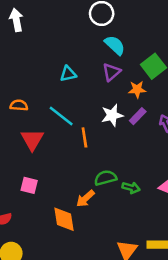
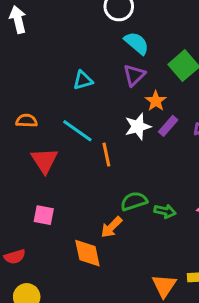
orange star: (137, 89) -> (156, 101), moved, turned -30

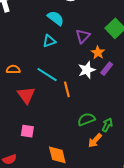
cyan semicircle: (137, 43) -> (56, 18), moved
green arrow: (165, 211) -> (107, 125), turned -72
orange arrow: (111, 227) -> (95, 140), moved

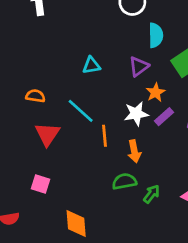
cyan semicircle: (56, 18) -> (156, 35), moved, turned 42
orange arrow: (95, 140) -> (134, 151), moved, turned -63

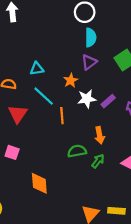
cyan semicircle: (156, 35) -> (91, 37), moved
cyan triangle: (91, 65) -> (37, 69), moved
orange star: (156, 92) -> (71, 80), moved
orange arrow: (134, 151) -> (100, 135), moved

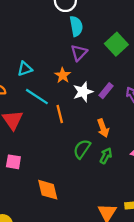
green semicircle: (77, 151) -> (82, 149), turned -36

